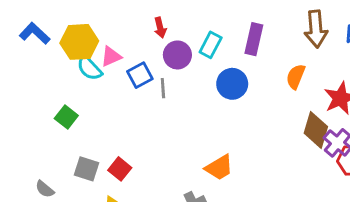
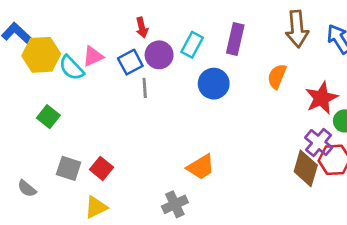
yellow hexagon: (79, 42) -> (41, 55), moved
blue square: (140, 75) -> (130, 62), moved
brown diamond: (316, 130) -> (306, 168), moved

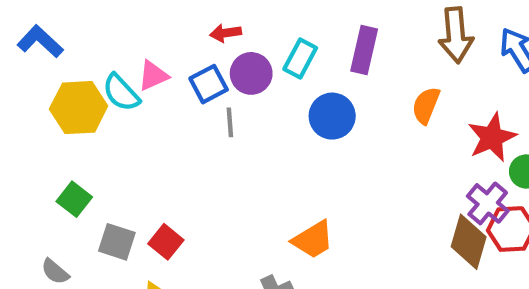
red arrow: (142, 28) -> (226, 33), turned 96
yellow hexagon: (41, 55) -> (79, 108), moved
green square: (48, 117) -> (74, 199), moved

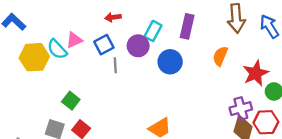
purple circle: (251, 73) -> (138, 46), moved
green square: (74, 199) -> (71, 101), moved
purple cross: (488, 203) -> (241, 109), moved, turned 35

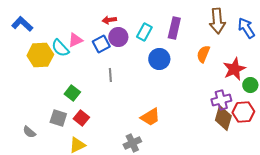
purple circle: (138, 46) -> (118, 37), moved
gray line: (115, 65) -> (110, 75), moved

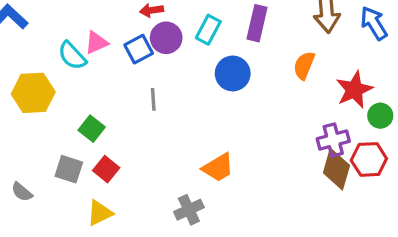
yellow hexagon: (40, 55) -> (33, 93), moved

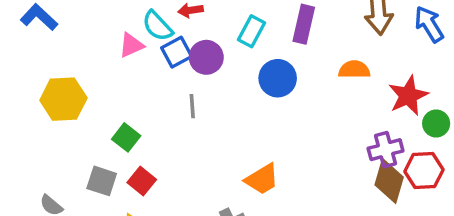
purple circle: (166, 38) -> (206, 57), moved
cyan semicircle: (72, 56) -> (157, 26), moved
orange semicircle: (304, 65) -> (354, 70), turned 68

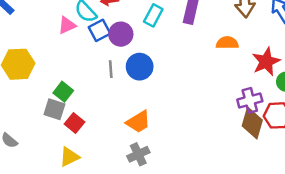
blue circle: (278, 78) -> (140, 67), moved
orange trapezoid: (262, 179) -> (138, 122), moved
gray square: (102, 181) -> (54, 109), moved

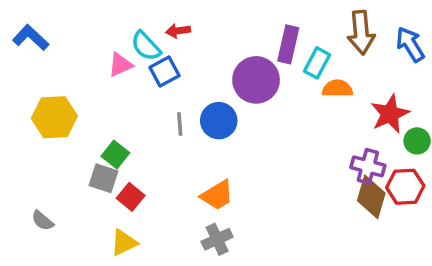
cyan rectangle: (153, 15) -> (317, 63), moved
purple circle: (121, 34) -> (256, 80), moved, size x1.4
purple cross: (250, 100) -> (368, 166), turned 30

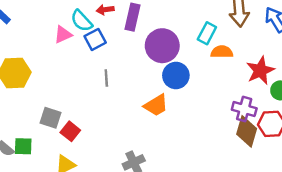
purple rectangle: (288, 44) -> (132, 17), moved
blue circle: (219, 121) -> (176, 75), moved
green square: (115, 155) -> (23, 146), moved, turned -36
orange trapezoid: (217, 195) -> (156, 105), moved

